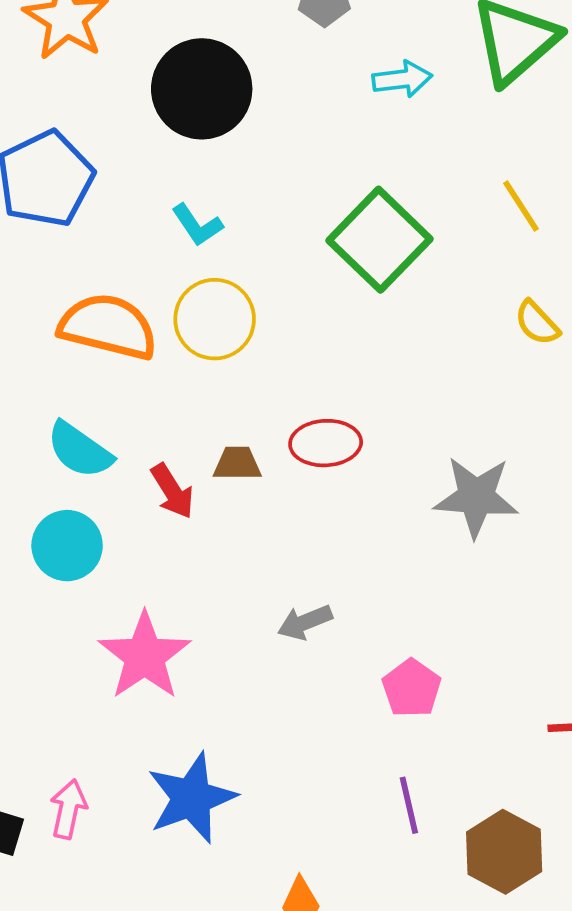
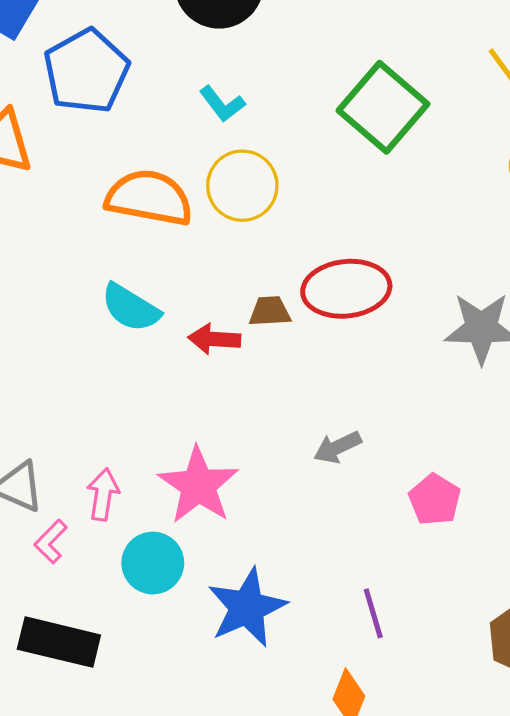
red ellipse: (326, 443) -> (346, 289), size x1.4
red arrow: (172, 491) -> (214, 339), turned 129
cyan circle: (67, 546) -> (153, 563), moved
purple line: (409, 805) -> (373, 613), moved
pink arrow: (68, 809) -> (103, 494), moved

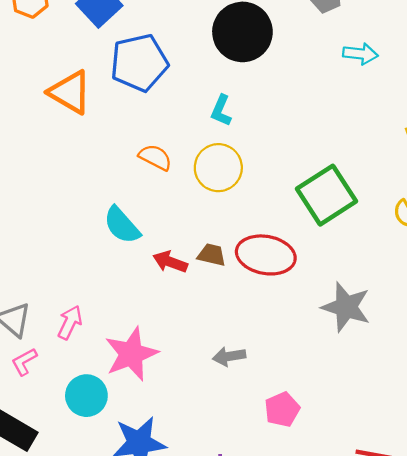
cyan L-shape: (222, 104) -> (221, 110), turned 44
green square: (383, 107) -> (327, 195), moved
orange semicircle: (149, 198) -> (155, 157), size x0.6
pink arrow: (103, 494) -> (70, 322), moved

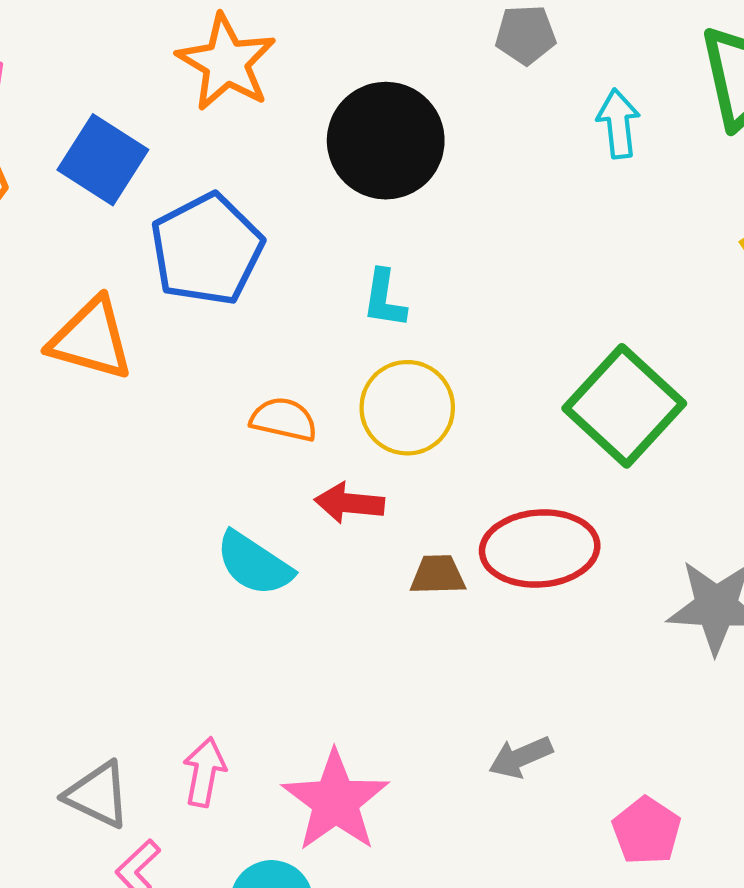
cyan arrow: (360, 54) -> (618, 124), turned -88
red arrow: (170, 262) -> (349, 503), moved

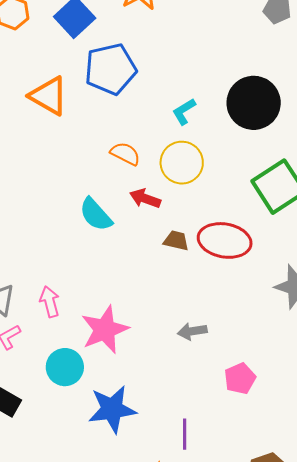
black circle: (386, 141) -> (254, 103), moved
cyan L-shape: (384, 299) -> (184, 111), turned 36
pink arrow: (204, 772) -> (50, 302), turned -40

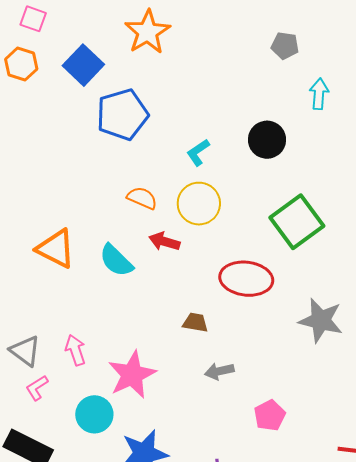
orange triangle: (49, 96) -> (56, 249), moved
black circle: (254, 103) -> (267, 140), size x0.7
brown trapezoid: (176, 241) -> (195, 323), moved

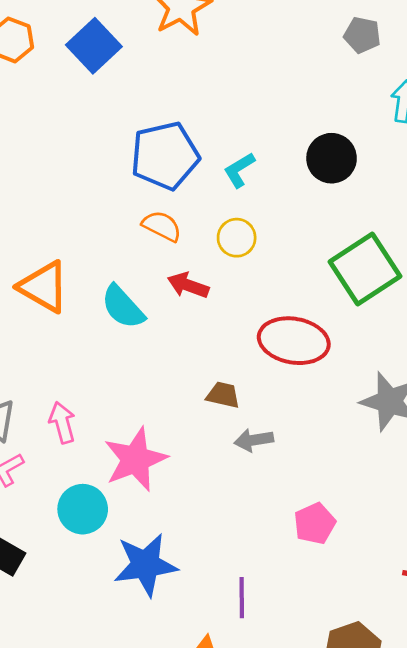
blue pentagon: (122, 115) -> (165, 156), moved
yellow circle: (199, 204) -> (237, 238), size x0.7
gray arrow: (219, 371) -> (254, 440), moved

